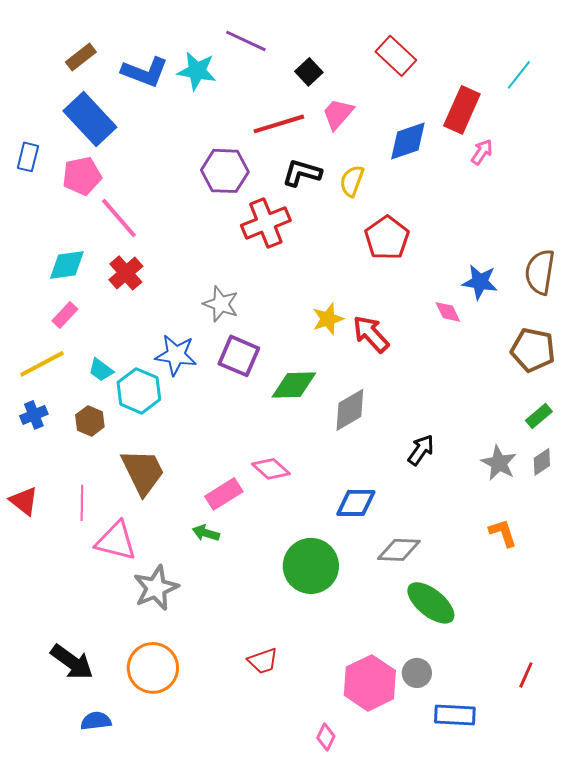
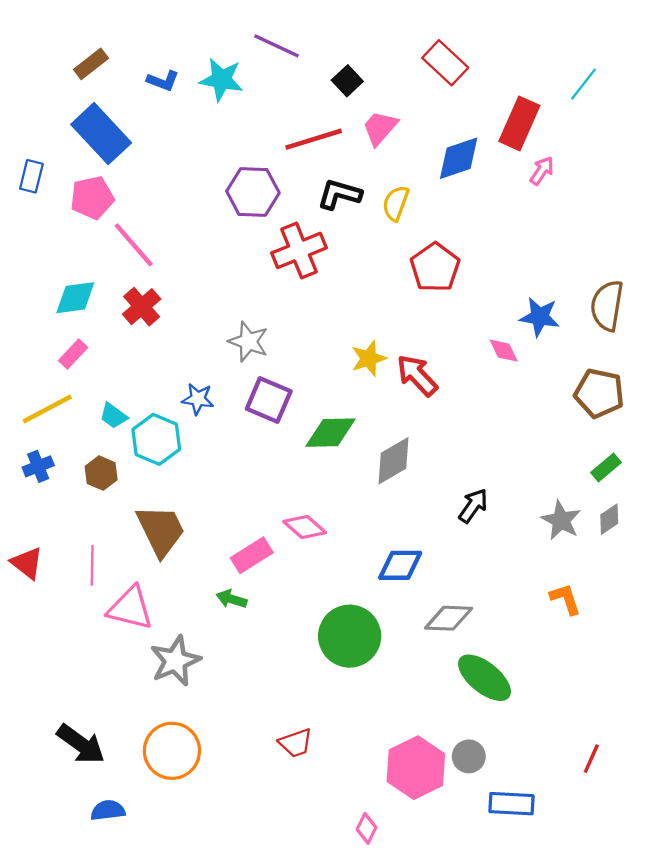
blue L-shape: (145, 72) -> (163, 81), size x0.6
blue star: (176, 355) -> (198, 399), size x0.7

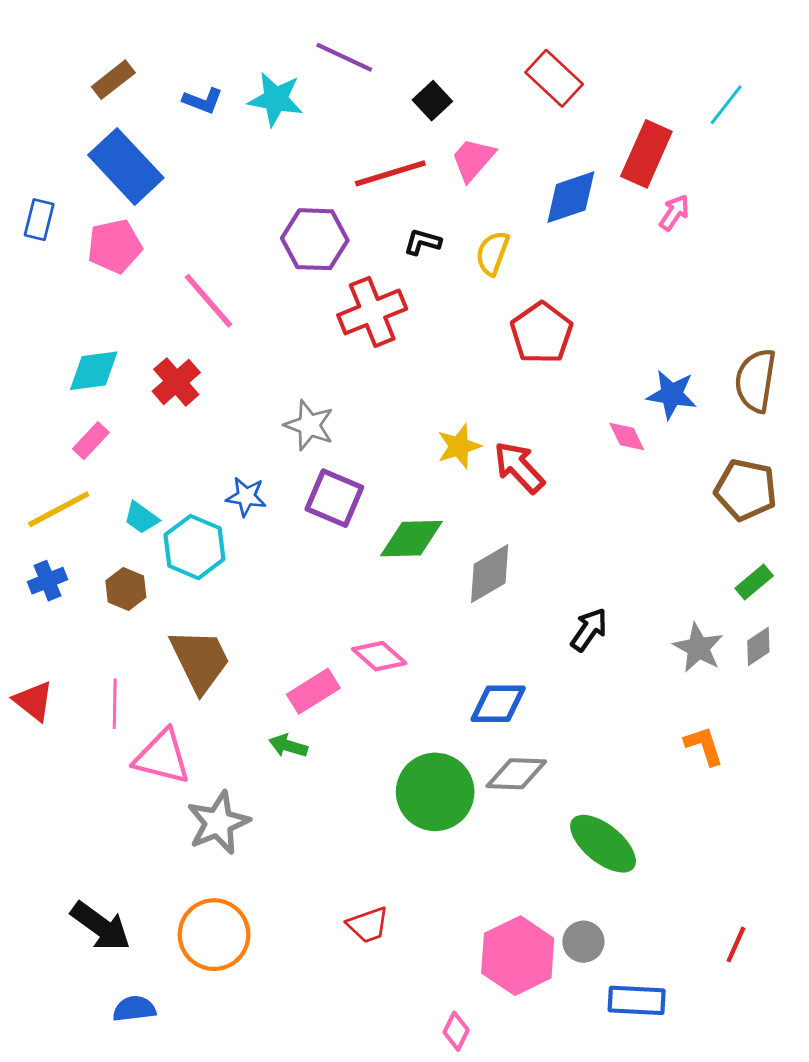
black L-shape: (339, 194) -> (423, 242), size x0.7
pink line: (134, 245) -> (208, 301), moved
gray diamond: (449, 618) -> (516, 774), moved

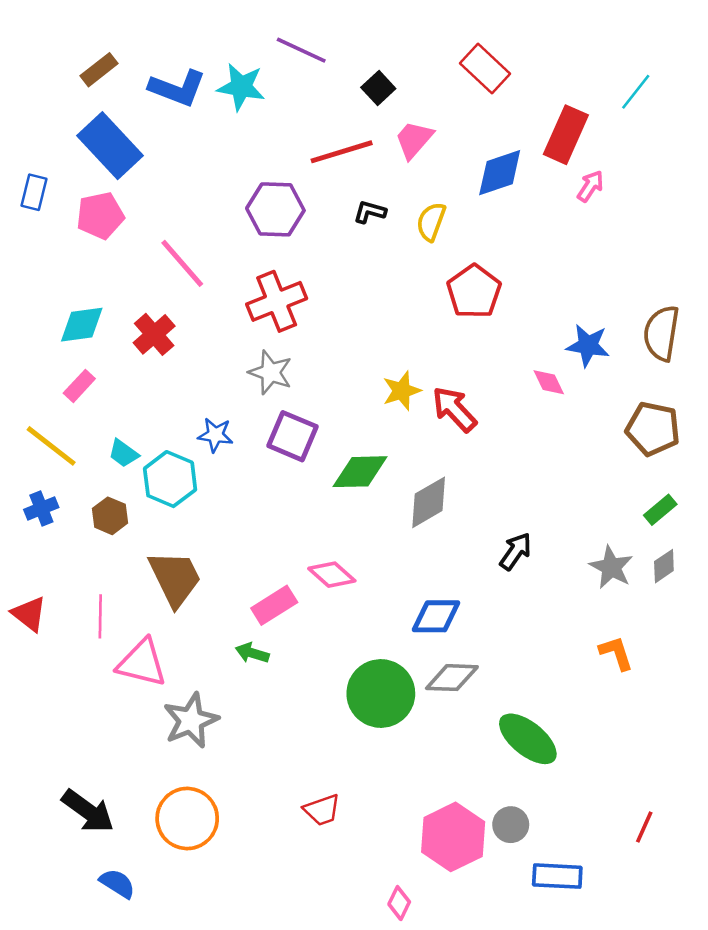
blue L-shape: (203, 101) -> (177, 88), size x1.6
red cross: (372, 312) -> (277, 301), moved
yellow line: (59, 509) -> (51, 446), turned 66
blue semicircle: (134, 1009) -> (117, 883), turned 39

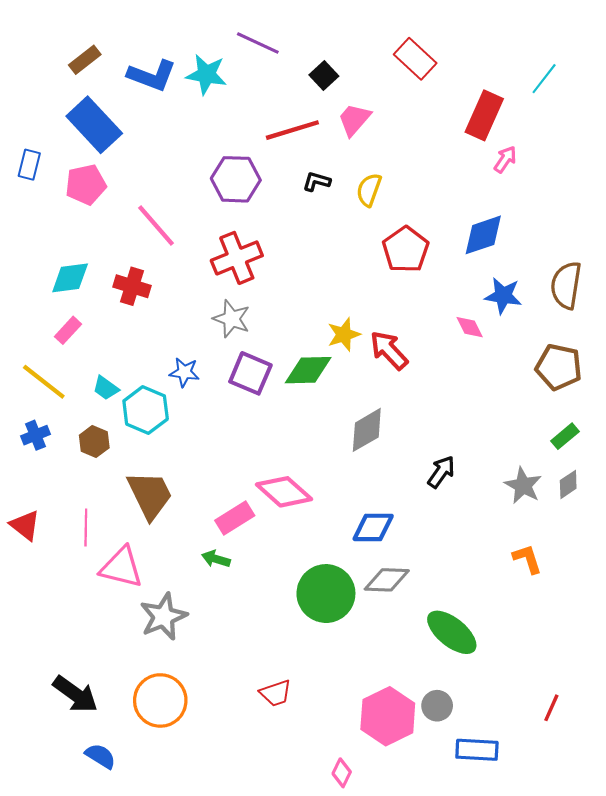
blue diamond: (500, 173) -> (483, 235), moved
red cross: (154, 334) -> (132, 286), turned -32
green diamond: (360, 472) -> (308, 370), moved
pink diamond: (332, 575) -> (284, 492), size x1.4

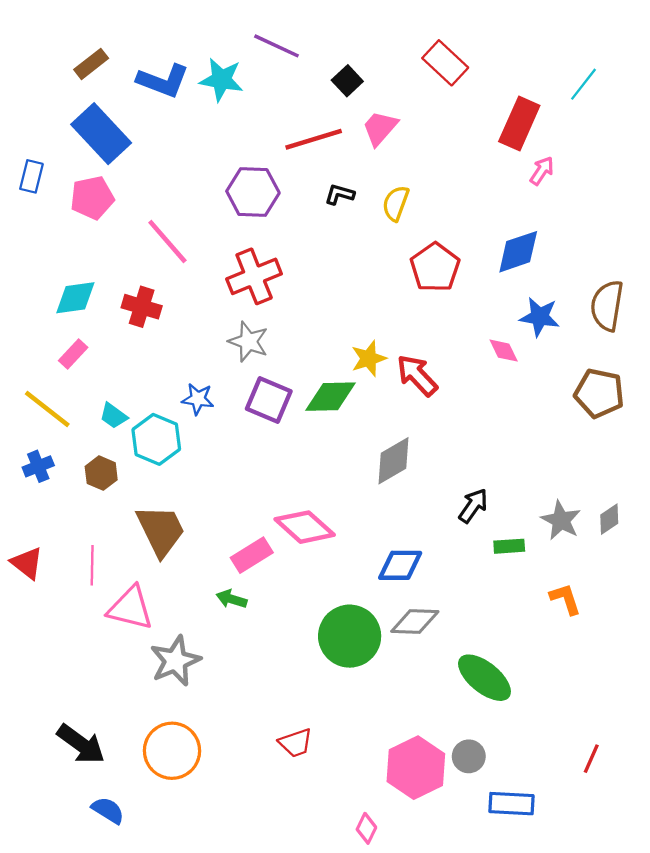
green rectangle: (565, 436) -> (509, 546), moved, turned 36

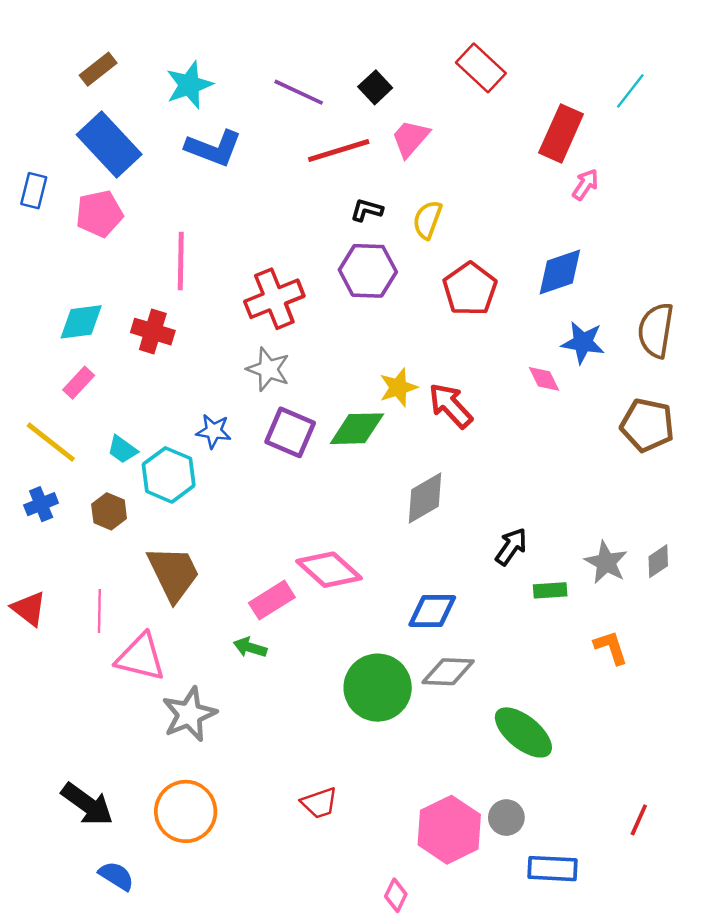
purple line: (277, 46) -> (299, 92), moved
cyan star: (221, 80) -> (189, 85), moved, turned -30
blue L-shape: (163, 81) -> (214, 148), moved
purple hexagon: (253, 192) -> (368, 271), moved
pink line: (167, 242) -> (181, 261), turned 42

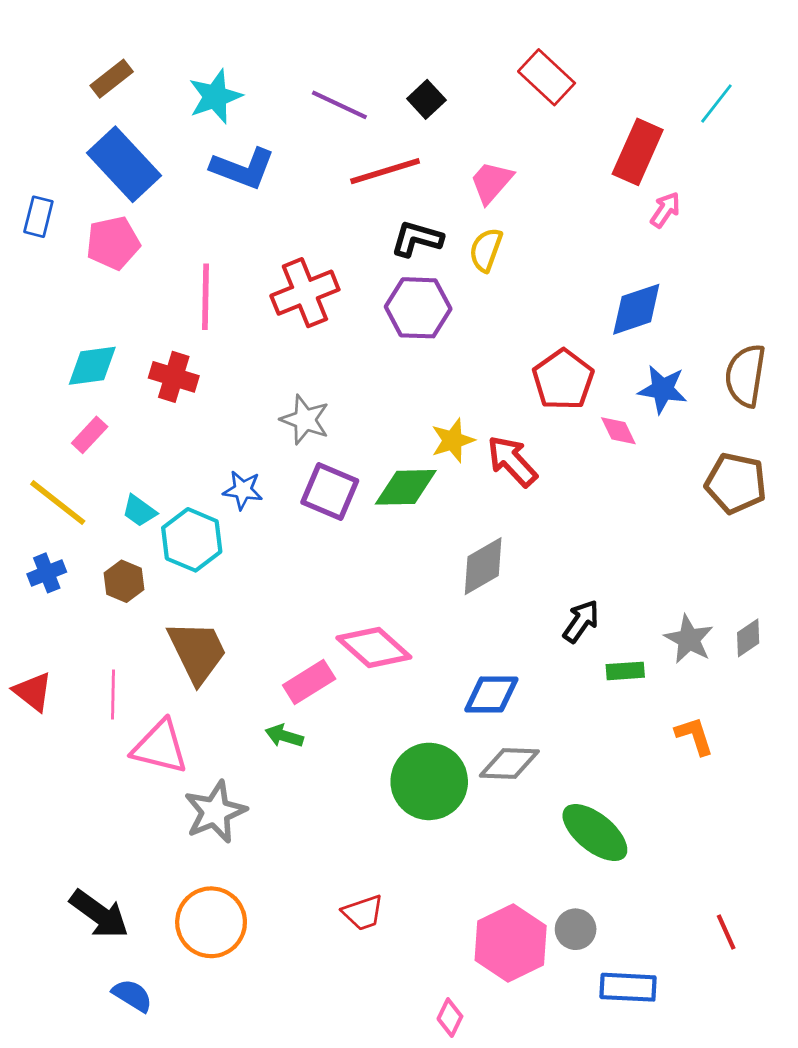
pink trapezoid: (410, 138) -> (491, 182), moved
black L-shape: (367, 210) -> (417, 239), size x1.4
red pentagon: (470, 289) -> (563, 380), moved
red cross: (274, 299) -> (305, 293), moved
red line: (639, 820) -> (726, 932), turned -48

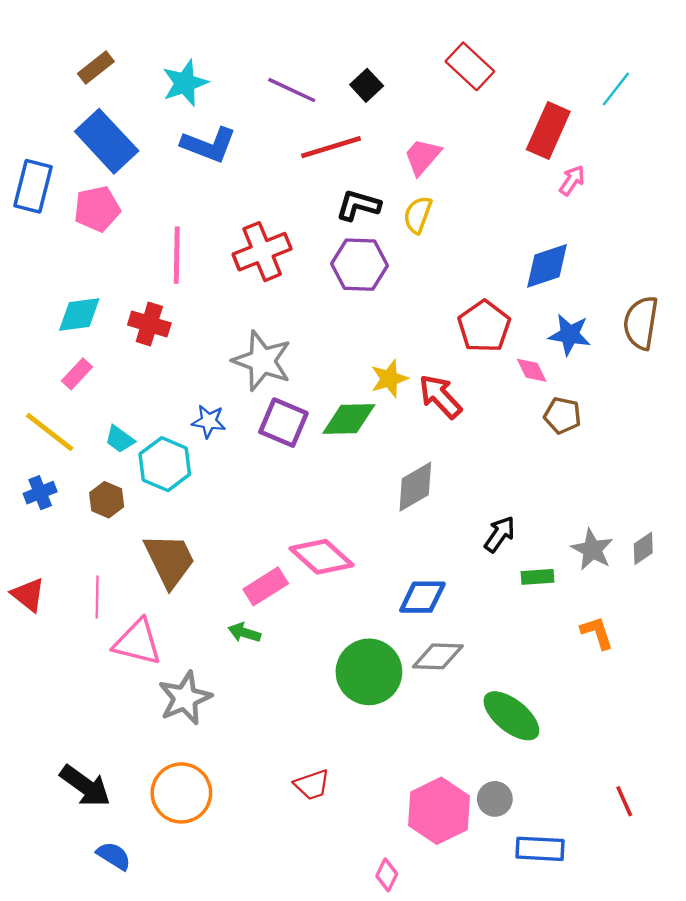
blue rectangle: (38, 217) -> (33, 186), size x1.5
gray star: (305, 420) -> (262, 361), size x1.4
brown pentagon: (736, 483) -> (563, 415), moved, size x0.7

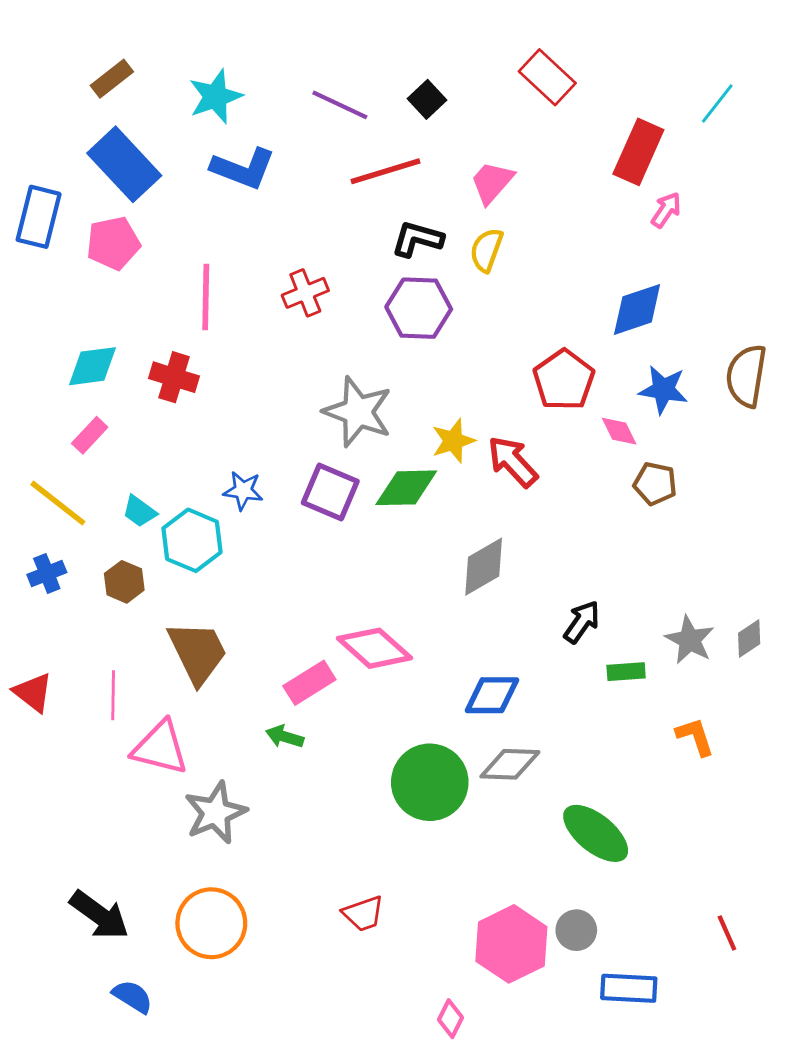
red cross: (262, 252) -> (305, 293), size x0.7
gray star: (262, 361) -> (358, 412), moved

